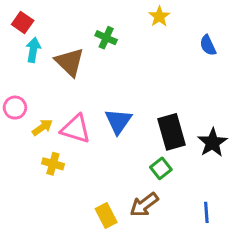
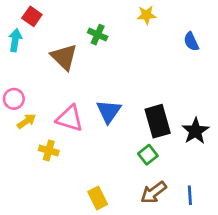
yellow star: (159, 16) -> (147, 15), turned 30
red square: (23, 22) -> (32, 16), moved
cyan arrow: (33, 50) -> (15, 40), moved
yellow arrow: (42, 127) -> (26, 121), moved
brown arrow: (144, 205) -> (154, 192), moved

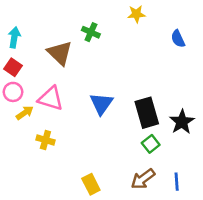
red square: (32, 16) -> (13, 67), moved
pink triangle: (70, 118) -> (51, 98), moved
green square: (148, 155) -> (151, 144), moved

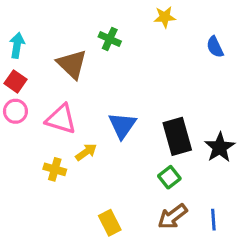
yellow arrow: (25, 113) -> (86, 152), moved
green square: (151, 144) -> (169, 177), moved

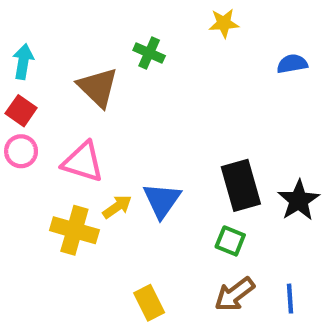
blue semicircle: (215, 47) -> (292, 64), turned 105
blue triangle: (122, 125) -> (162, 200), moved
yellow cross: (55, 169) -> (74, 230), size x1.5
green square: (169, 177) -> (230, 241), turned -30

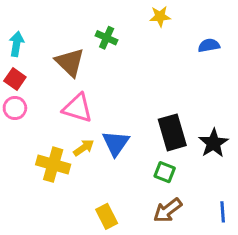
pink triangle: (83, 162) -> (78, 108), moved
blue line: (290, 299) -> (223, 212), moved

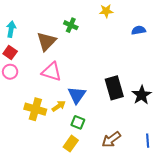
brown triangle: (70, 62) -> (46, 41), turned 30
yellow arrow: (84, 148) -> (59, 106), moved
green square: (165, 172) -> (78, 122), moved
yellow rectangle: (107, 216) -> (71, 144), turned 63

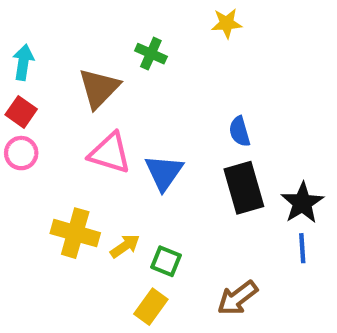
blue semicircle: (139, 30) -> (240, 131), moved, turned -96
blue triangle: (77, 95) -> (164, 173), moved
yellow arrow: (59, 106) -> (125, 246), moved
blue line: (148, 141) -> (302, 248), moved

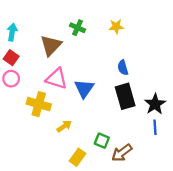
yellow star: (227, 23) -> (116, 27), moved
yellow cross: (75, 233) -> (39, 104), moved
green square: (166, 261) -> (102, 141), moved

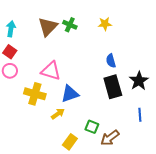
brown triangle: (51, 45) -> (48, 27), moved
blue triangle: (84, 89) -> (70, 94), moved, turned 36
black star: (155, 104) -> (139, 81), moved

